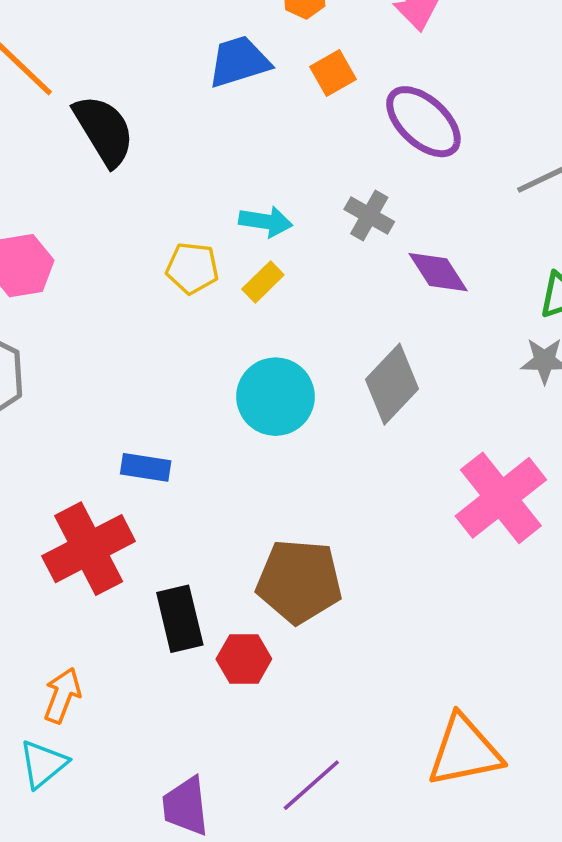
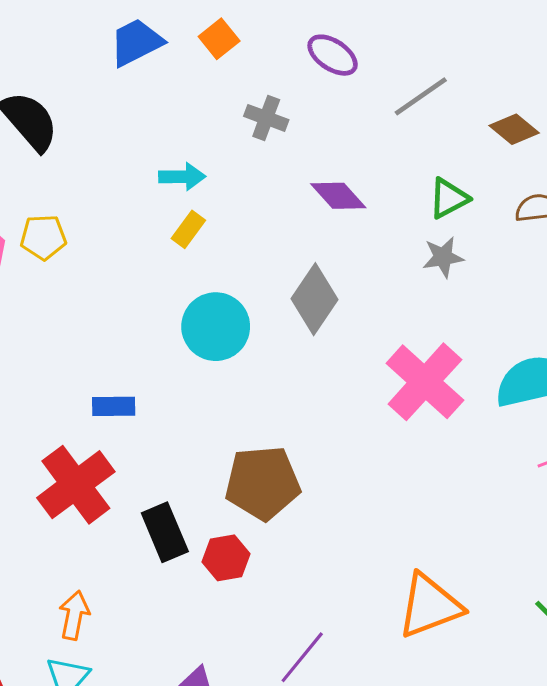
purple ellipse: (423, 122) -> (333, 55), moved, size x0.7
gray cross: (369, 215) -> (266, 118), moved
yellow pentagon: (192, 268) -> (43, 237), moved

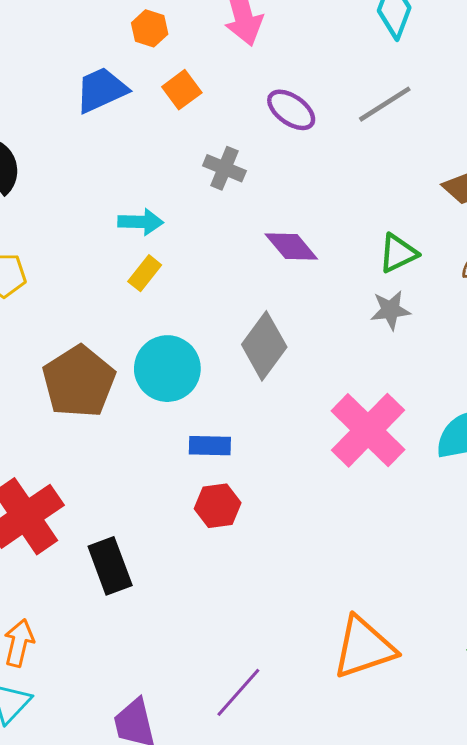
gray line: (421, 96) -> (385, 104), moved
blue rectangle: (114, 406) -> (210, 446), moved
brown pentagon: (263, 483) -> (79, 382), moved, turned -30
red hexagon: (226, 558) -> (218, 506), moved

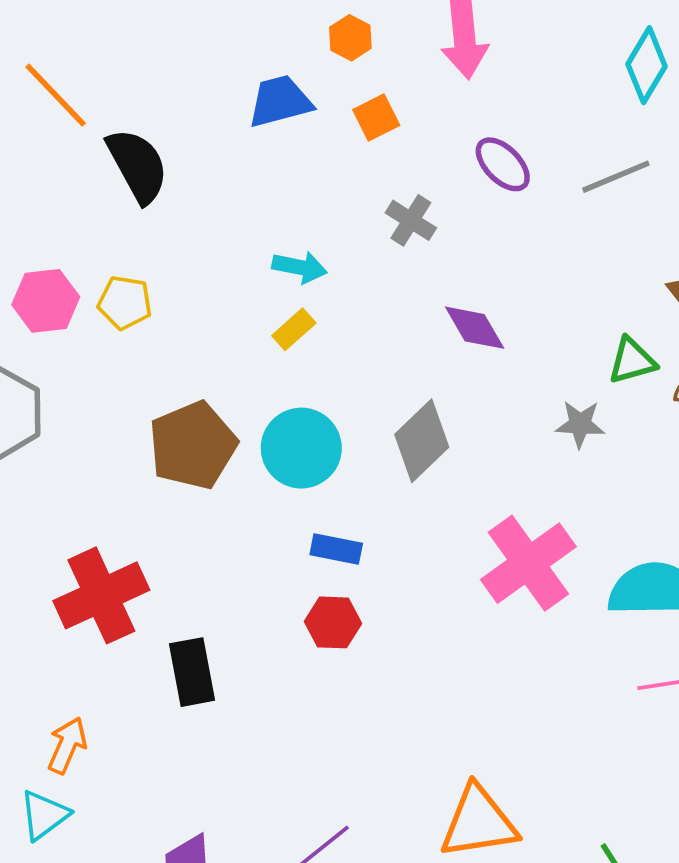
green triangle: (398, 253) -> (632, 361), moved

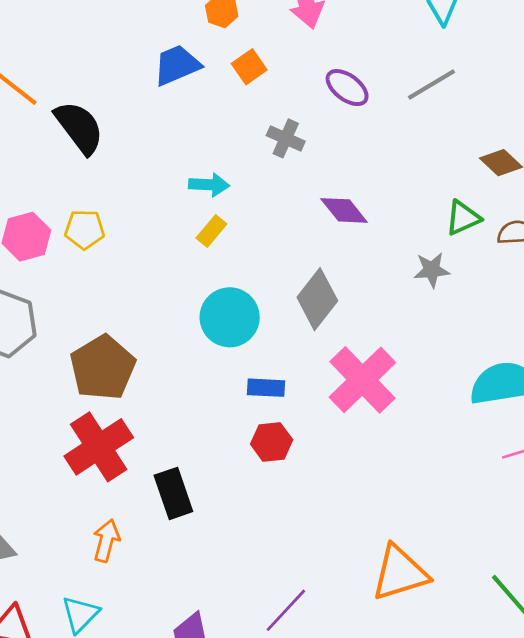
brown pentagon: (193, 445) -> (103, 368), moved
pink cross: (528, 563) -> (362, 380), moved
orange arrow: (67, 745) -> (106, 541), moved

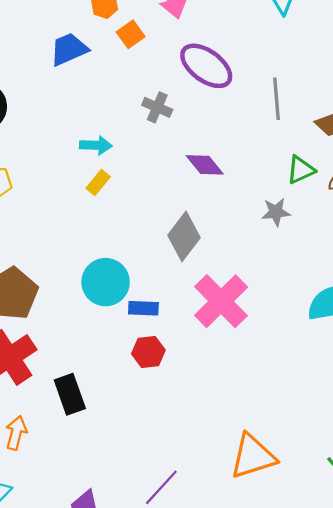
orange square: (249, 67) -> (131, 34), moved
gray line: (431, 84) -> (276, 99), moved, turned -63
purple ellipse: (347, 88) -> (206, 66), size x1.5
cyan circle: (230, 317) -> (106, 282), moved

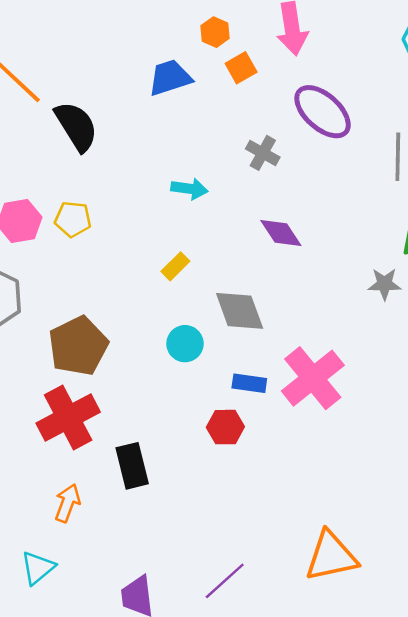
purple diamond: (205, 165) -> (281, 233), moved
yellow rectangle: (98, 183) -> (175, 266), moved
gray diamond: (184, 236) -> (240, 311), moved, turned -63
cyan circle: (106, 282) -> (185, 344), size x0.7
blue rectangle: (143, 308) -> (249, 383), moved

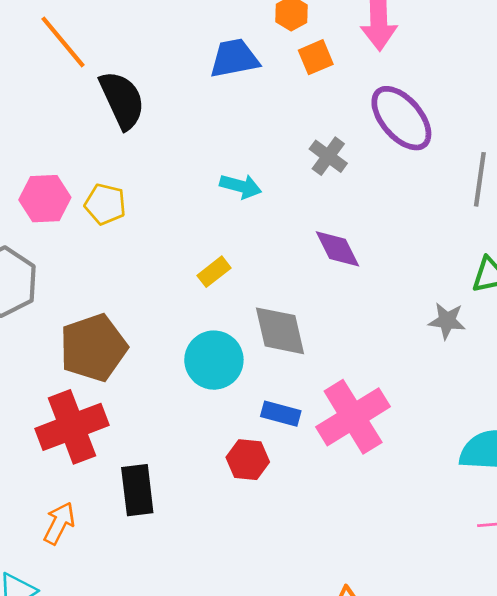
cyan circle: (185, 344) -> (214, 360), size x1.4

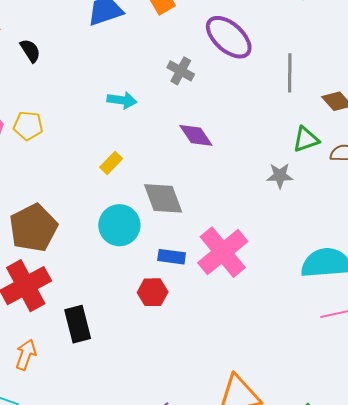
black semicircle: (122, 100) -> (30, 51), size x0.6

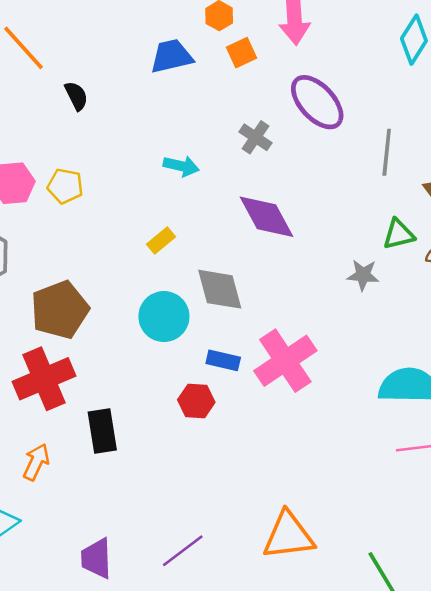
purple diamond: (196, 135) -> (266, 217), size x1.4

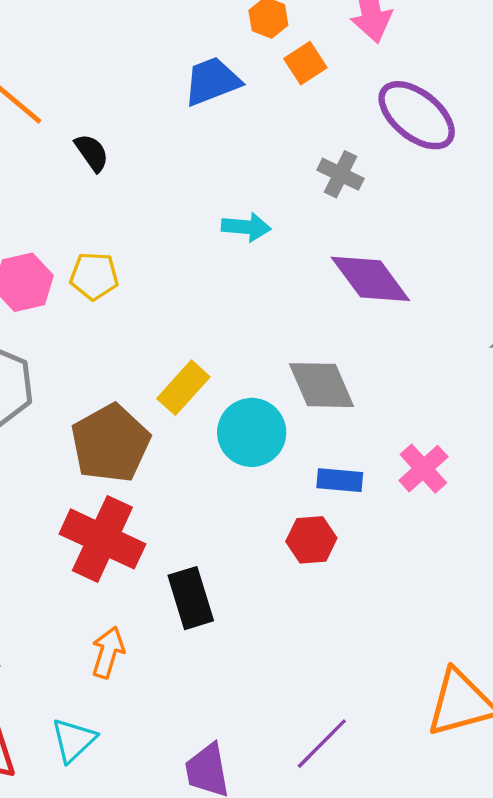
yellow rectangle: (161, 240) -> (183, 388), moved, size x1.4
pink cross: (285, 361) -> (423, 469), size x0.6
red cross: (44, 379) -> (102, 539), turned -34

